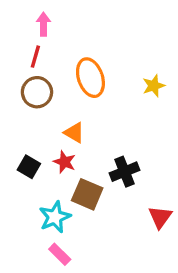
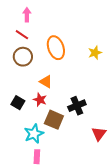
red line: (35, 57) -> (22, 35), turned -72
pink rectangle: (60, 254) -> (37, 157), turned 48

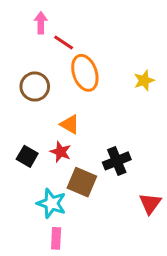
red line: (22, 35) -> (64, 42), moved
cyan star: (34, 134) -> (51, 203), turned -30

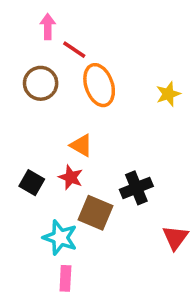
brown circle: (35, 87) -> (41, 83), moved

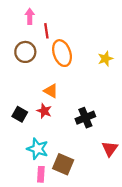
red line: (74, 50) -> (46, 31), turned 48
brown square: (96, 213) -> (63, 164), moved

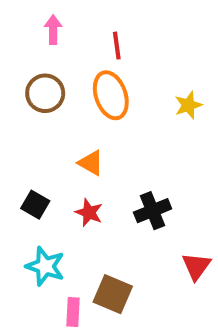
red line: (46, 31) -> (117, 46), moved
red star: (44, 111) -> (89, 213), moved
cyan star: (38, 149) -> (45, 266), moved

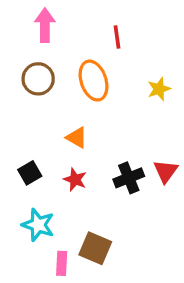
pink arrow: (53, 30) -> (45, 25), size x1.4
red line: (117, 46) -> (117, 37), moved
black square: (35, 205) -> (30, 173), turned 30
red triangle: (196, 266) -> (166, 171), moved

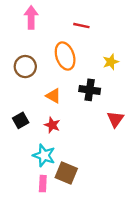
red line: (117, 37) -> (81, 26), turned -70
brown circle: (38, 79) -> (25, 67), moved
black cross: (129, 178) -> (90, 90), moved, turned 30
cyan star: (38, 225) -> (44, 155), moved

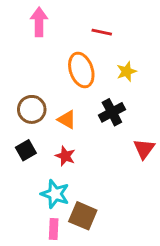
yellow star: (111, 62) -> (127, 71), moved
brown circle: (25, 67) -> (32, 109), moved
black cross: (90, 90) -> (112, 112), turned -36

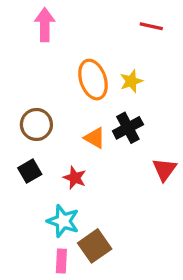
red line: (102, 32) -> (151, 26), moved
yellow star: (127, 71) -> (131, 81), moved
orange triangle: (67, 120) -> (95, 138), moved
brown square: (83, 216) -> (95, 246), turned 32

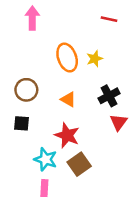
black cross: (128, 128) -> (109, 96), moved
black square: (30, 171) -> (22, 123), turned 35
red star: (75, 178) -> (67, 135), moved, size x1.5
brown square: (95, 246) -> (79, 164), moved

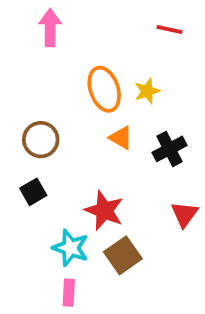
orange triangle: (68, 99) -> (121, 138), moved
red triangle: (119, 122) -> (184, 214), moved
black square: (22, 123) -> (33, 192), turned -35

